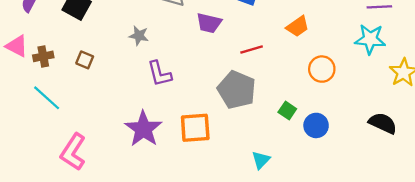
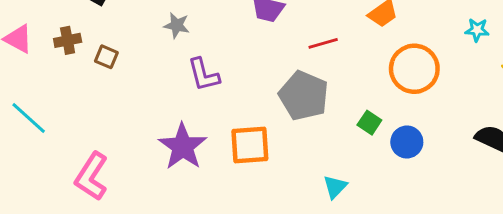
cyan star: (370, 39) -> (477, 30), size x0.6
brown cross: (43, 56) -> (68, 40), moved
orange circle: (322, 69) -> (414, 69), size x1.4
cyan line: (47, 98) -> (29, 118), moved

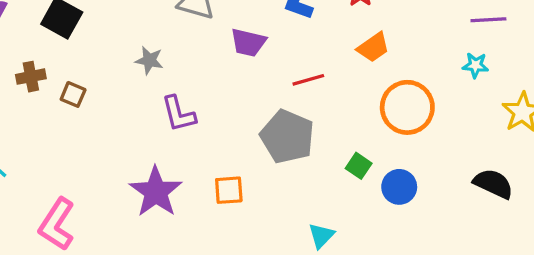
orange square: (250, 145) -> (229, 190), size x0.7

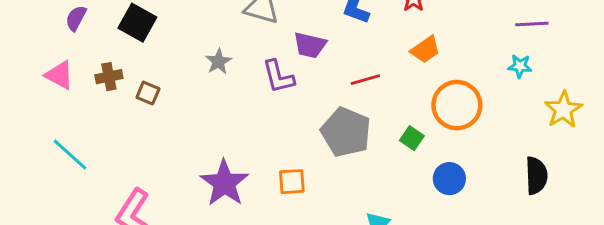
gray star: (149, 60) -> (218, 62), turned 30
purple L-shape: (179, 114) -> (278, 77), moved
green square: (359, 166) -> (412, 138), moved
black semicircle: (493, 184) -> (536, 176), turned 63

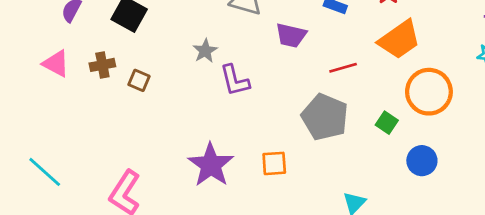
orange trapezoid: (425, 50) -> (399, 40), size x1.5
purple L-shape: (278, 77) -> (235, 80), moved
cyan line: (70, 155) -> (45, 172), moved

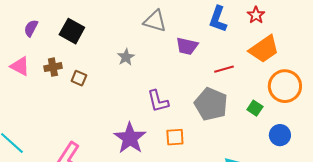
purple L-shape: (235, 80) -> (158, 101), moved

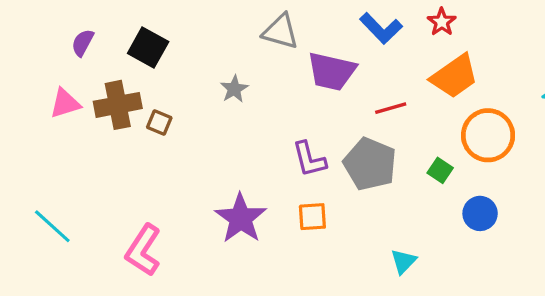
blue L-shape: (218, 19) -> (381, 28), turned -64
purple trapezoid: (187, 46) -> (332, 71), size x1.4
pink triangle: (20, 66) -> (65, 103), turned -45
brown cross: (53, 67) -> (118, 105), size x1.6
purple L-shape: (158, 101) -> (309, 159), moved

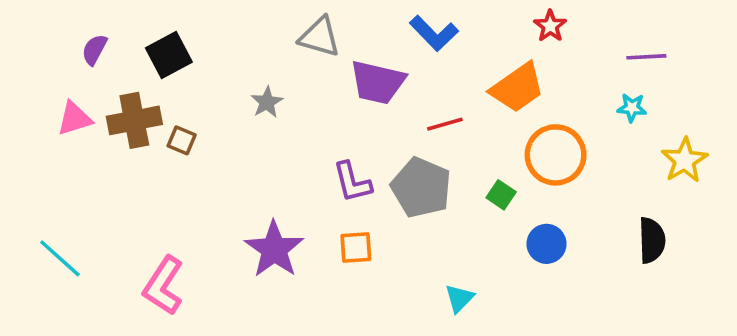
red star: (442, 22) -> (550, 26), moved
black square: (148, 47) -> (169, 55), turned 33

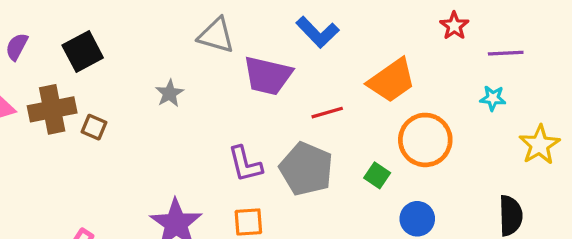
red star: (550, 26) -> (454, 26), moved

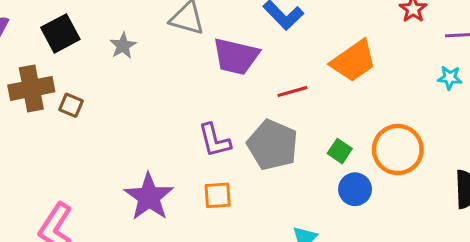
gray star: (170, 93) -> (123, 46), moved
orange circle: (425, 140) -> (398, 150), moved
blue circle: (417, 219) -> (355, 189), moved

